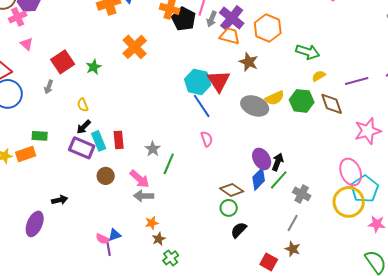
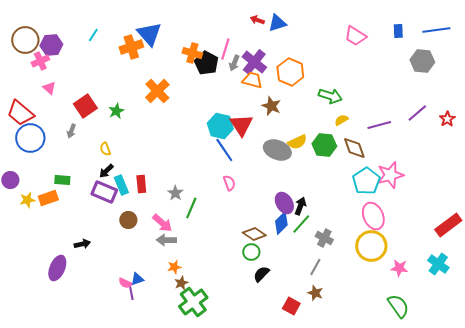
cyan pentagon: (365, 189) -> (366, 181), moved
green cross: (171, 258) -> (193, 302), size x1.8

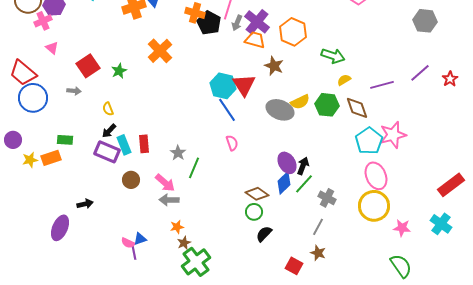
gray arrow: (71, 131) -> (74, 91), turned -104

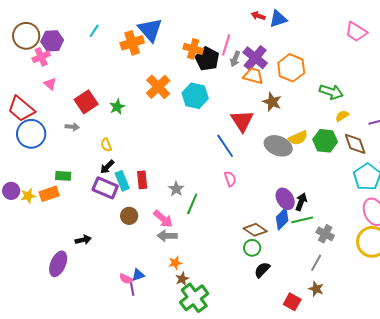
cyan hexagon: (223, 86) -> (195, 96), moved
purple circle: (13, 140) -> (11, 191), moved
green line: (304, 184) -> (302, 220), turned 35

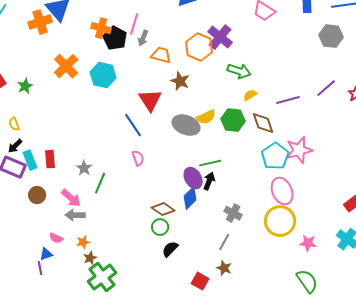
purple cross: (255, 58) -> (220, 37), moved
green line: (302, 220) -> (210, 163), moved
pink semicircle: (126, 279) -> (56, 238), moved

